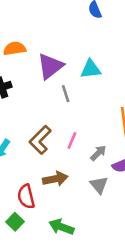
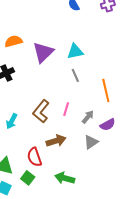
gray line: (66, 94) -> (75, 75), moved
gray triangle: (99, 185) -> (91, 142), turned 42

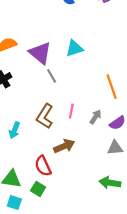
purple triangle: (43, 52) -> (40, 53), turned -30
gray line: (75, 75) -> (52, 76), moved
gray triangle: (91, 142) -> (115, 148), moved, turned 35
green arrow: (65, 178) -> (110, 183), moved

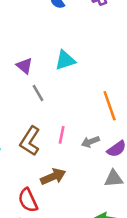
purple triangle: (40, 53) -> (24, 66), size x0.6
gray arrow: (95, 117) -> (90, 142), turned -144

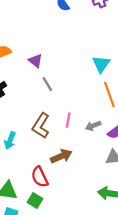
cyan triangle: (65, 60) -> (101, 64), moved, turned -36

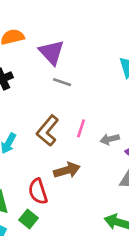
purple triangle: (35, 61) -> (52, 52), size x1.5
gray line: (47, 84) -> (62, 82), turned -48

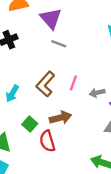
red semicircle: (38, 191) -> (47, 141), moved
green square: (28, 219) -> (30, 124), moved

